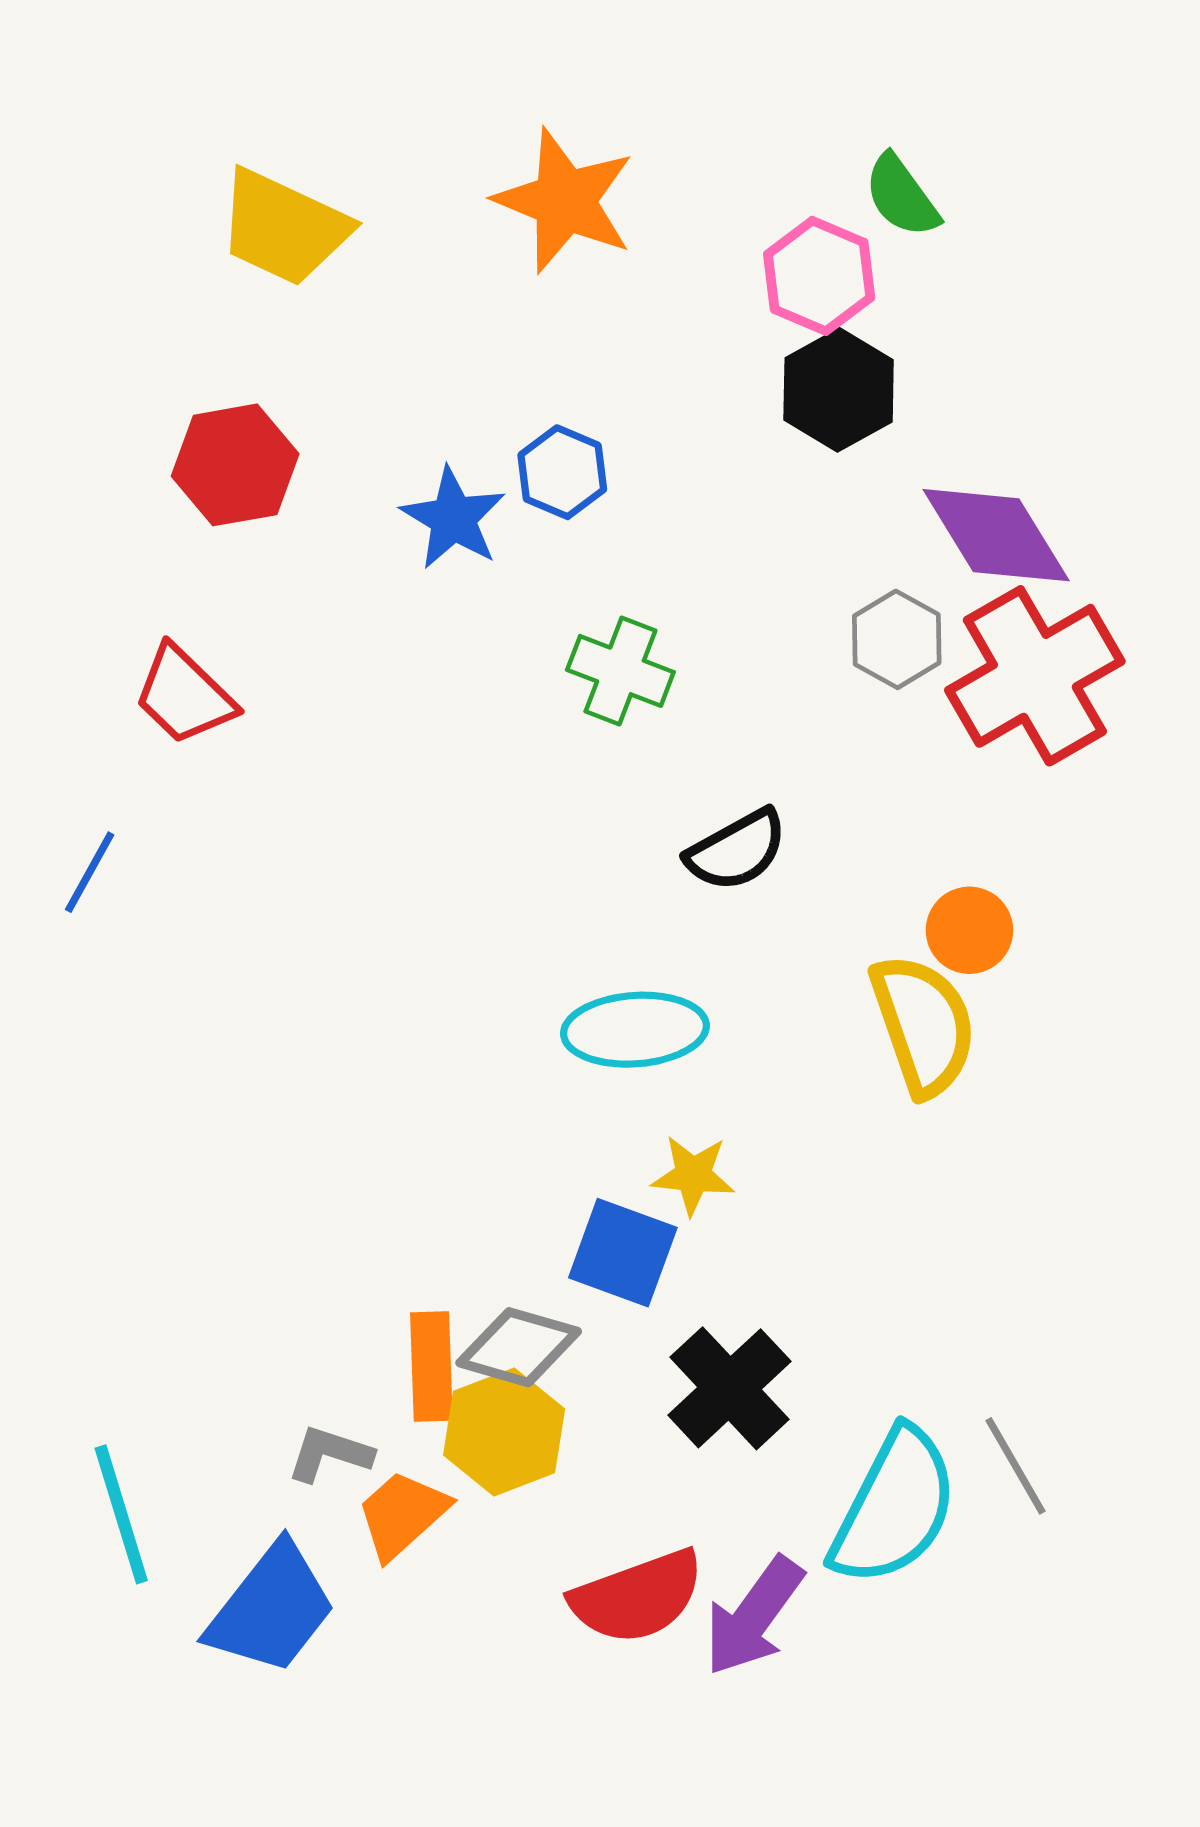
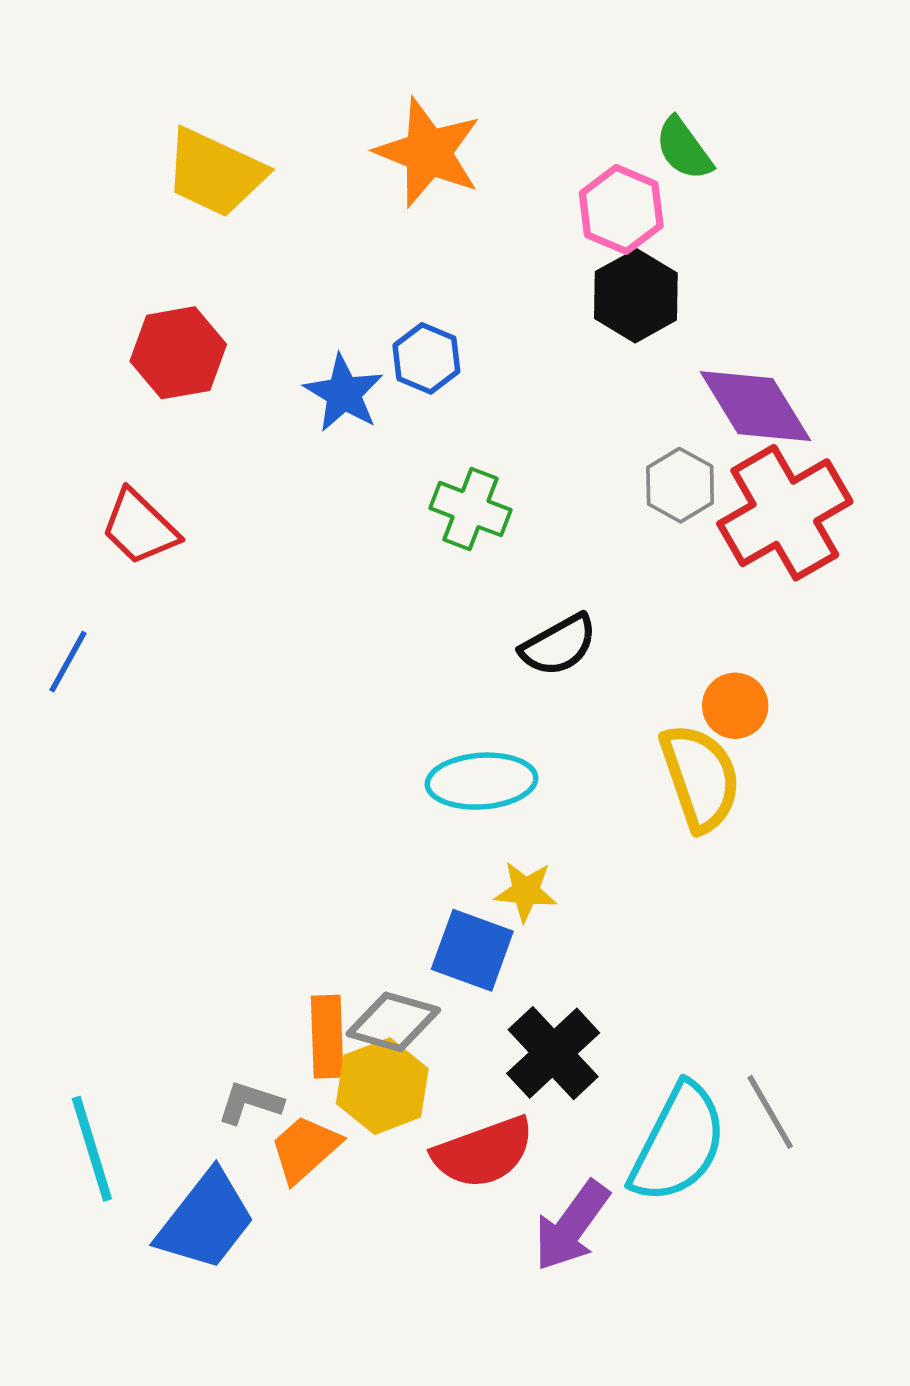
red semicircle: (637, 1597) -> (483, 1152), moved

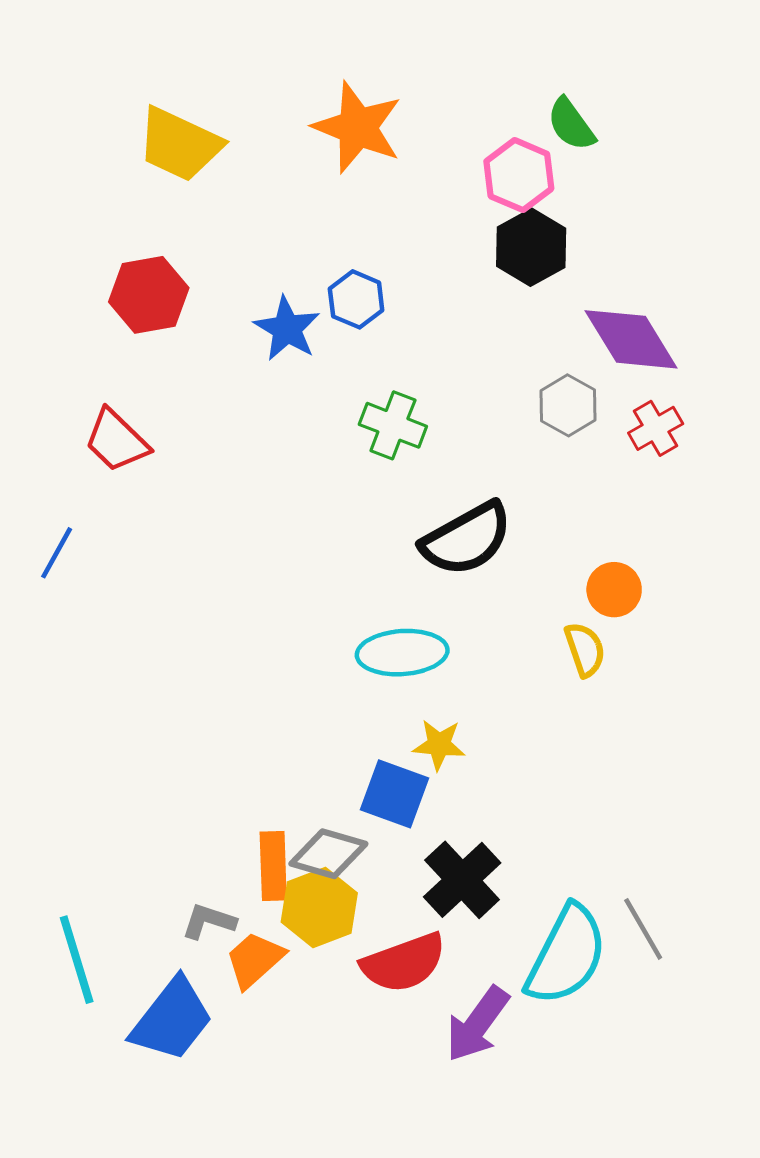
red cross: (785, 513) -> (656, 428), size x0.5
black semicircle: (559, 645) -> (467, 539), size x1.4
yellow semicircle: (700, 777) -> (585, 650), size x0.6

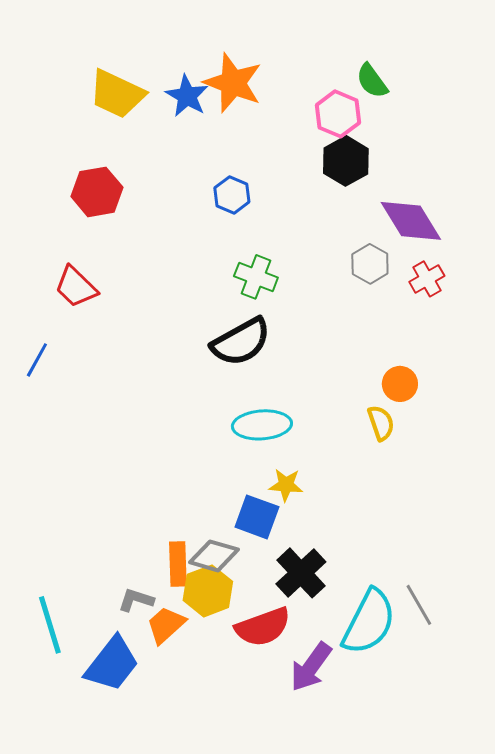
blue star: (287, 329) -> (187, 96), moved
black semicircle: (467, 539) -> (241, 342), moved

